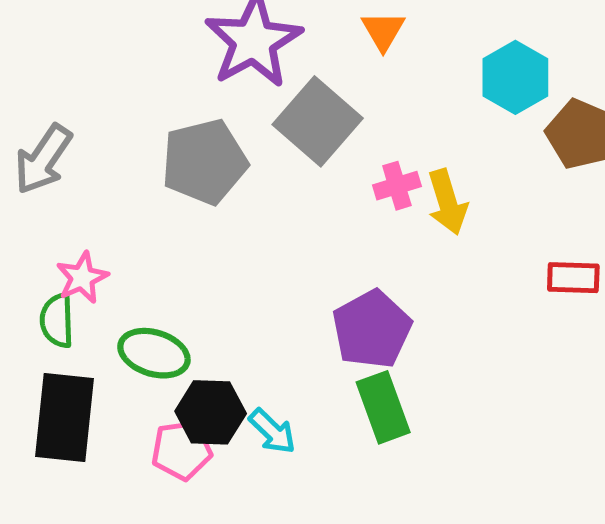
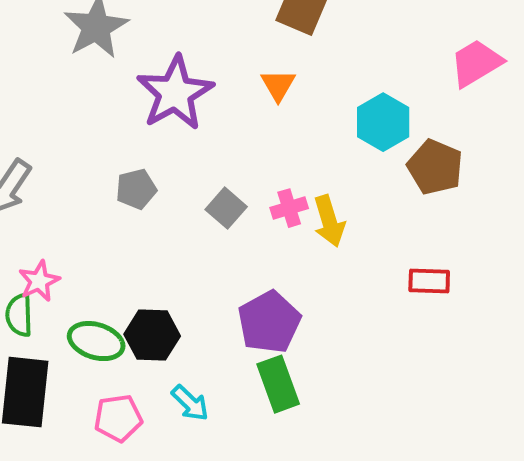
gray square: (318, 121) -> (226, 208), moved, size x0.6
gray pentagon: (204, 162) -> (136, 189), size x0.6
black hexagon: (211, 412) -> (152, 335), moved

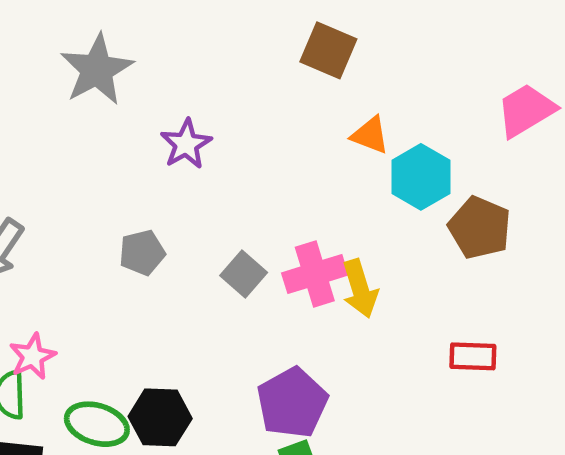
orange triangle: (278, 85) -> (370, 135), moved, turned -39
purple star: (175, 93) -> (186, 144), size x0.6
pink cross: (289, 208) -> (315, 274), size x1.5

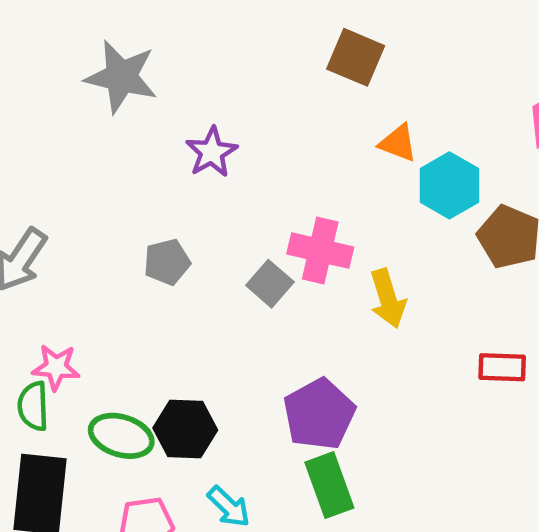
gray star: (97, 70) -> (121, 77), turned -30
pink cross: (315, 274) -> (320, 251), moved, turned 30
pink star: (33, 356) -> (56, 367), turned 30

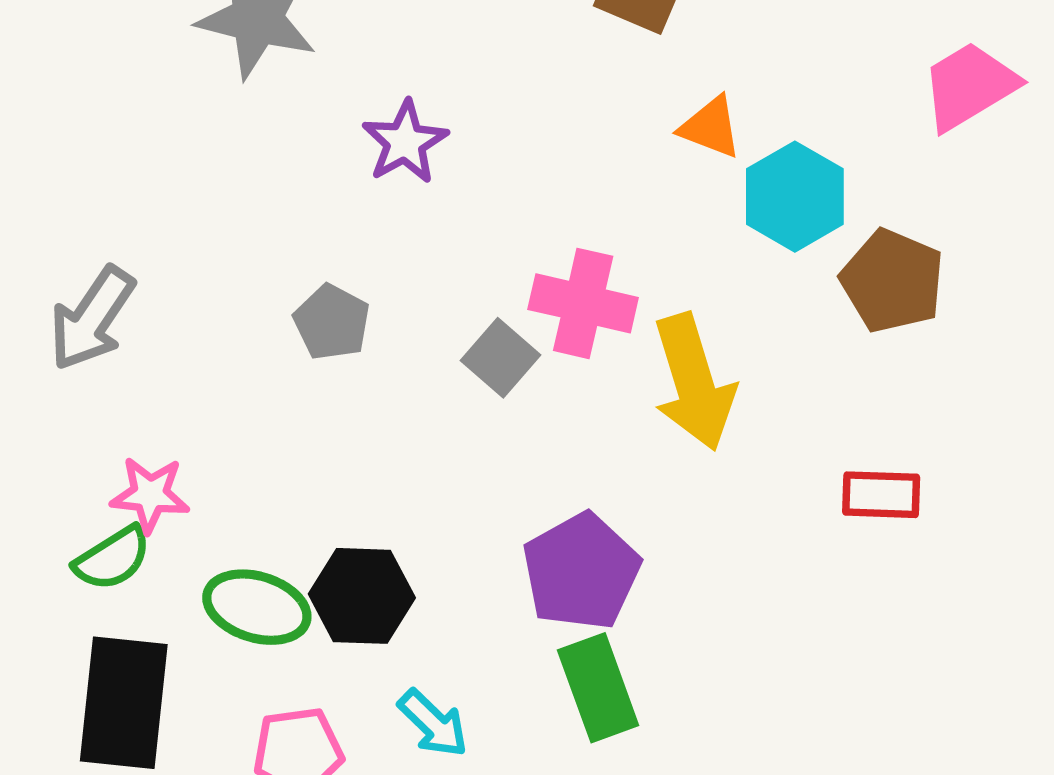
gray pentagon: (167, 262) -> (332, 322), turned -30
yellow arrow: (388, 299) -> (694, 382), size x1.4
green semicircle: (33, 406) -> (112, 558), turned -120

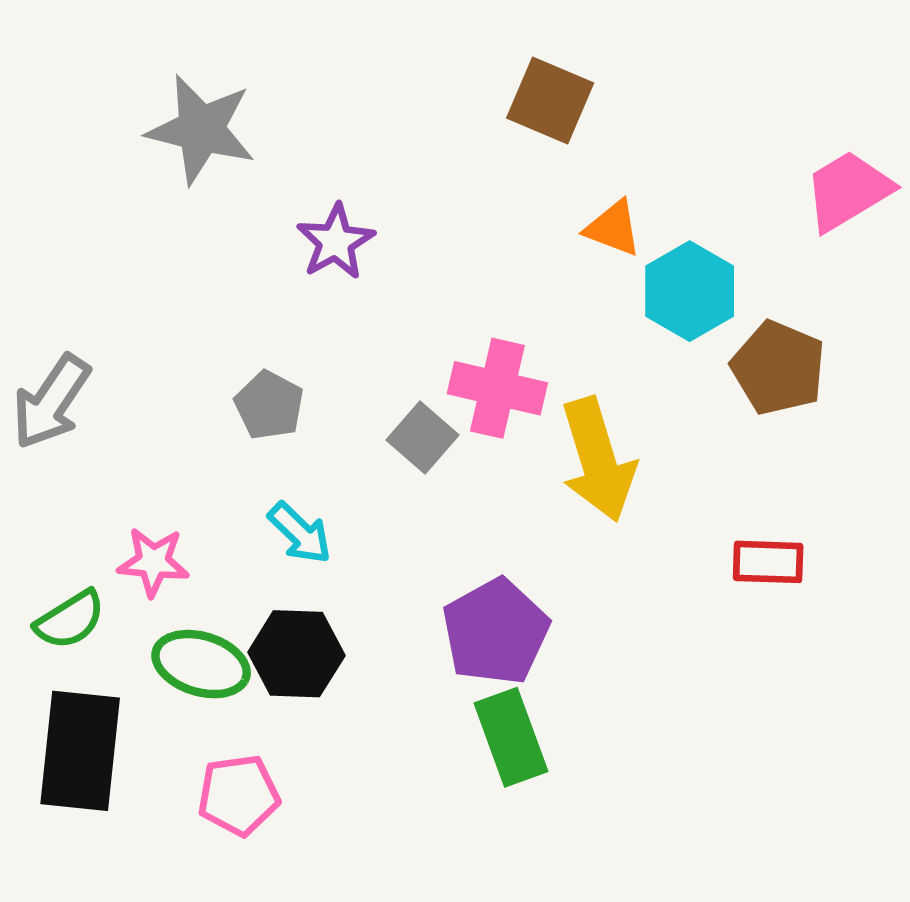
pink star: (150, 495) -> (153, 562), moved
cyan arrow: (433, 723) -> (300, 533), moved

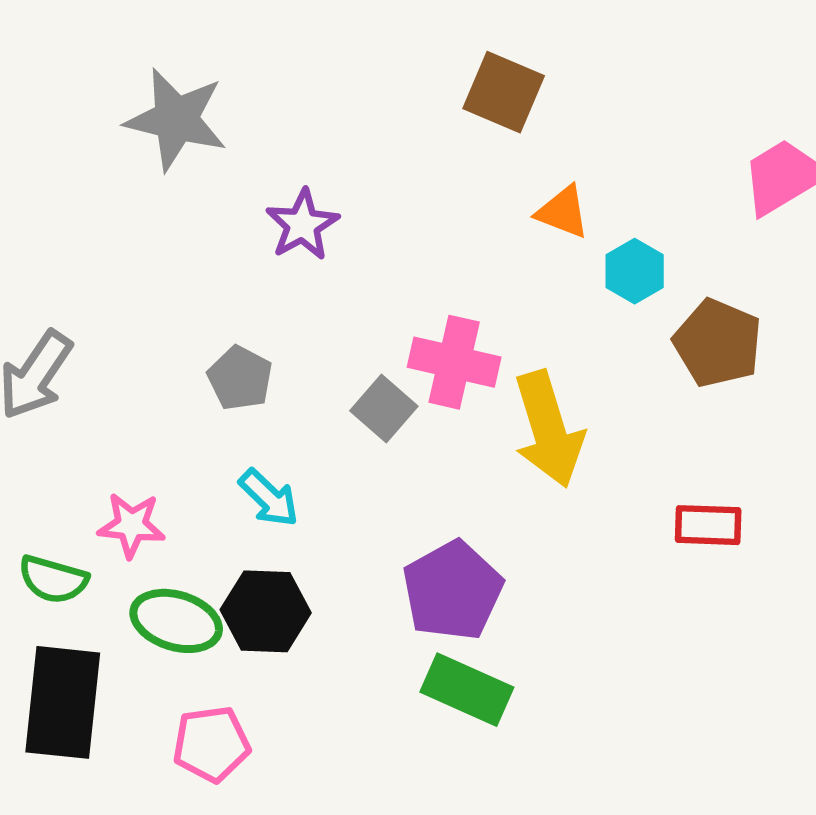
cyan hexagon: (690, 291) -> (635, 271), size x0.7
green semicircle: (70, 620) -> (53, 579), turned 48
green rectangle: (511, 737) -> (467, 690), turned -46

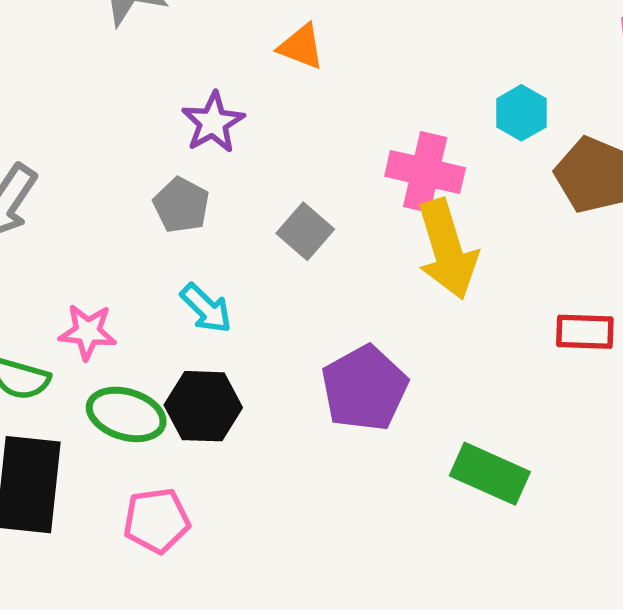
orange triangle: (563, 212) -> (301, 47), moved
purple star: (302, 225) -> (213, 122), moved
pink cross: (454, 362) -> (425, 172), moved
green rectangle: (467, 690) -> (490, 474), moved

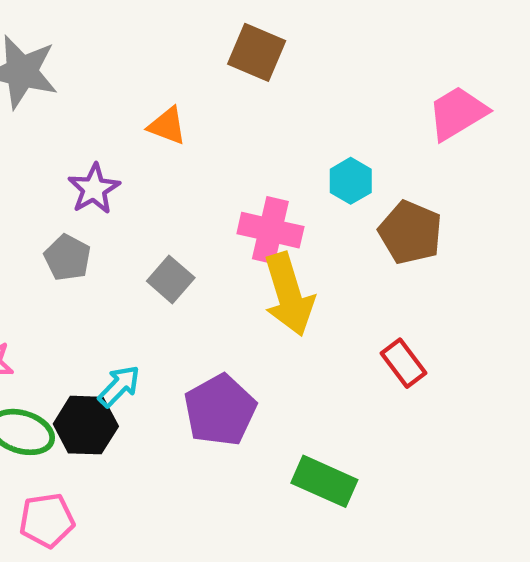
cyan arrow: (206, 308) -> (119, 386), moved, turned -90
red rectangle: (585, 332) -> (403, 363), turned 51

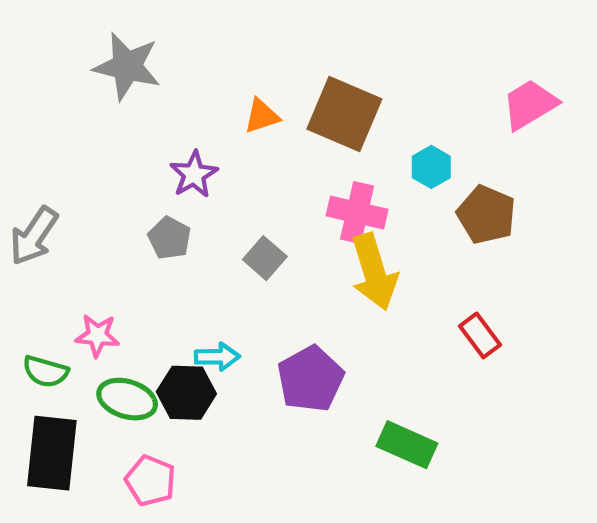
brown square: (257, 52) -> (344, 114), moved, size x1.4
orange triangle: (167, 126) -> (262, 116), turned -39
cyan arrow: (119, 386) -> (217, 357), turned 45
pink pentagon: (47, 520) -> (150, 481), turned 30

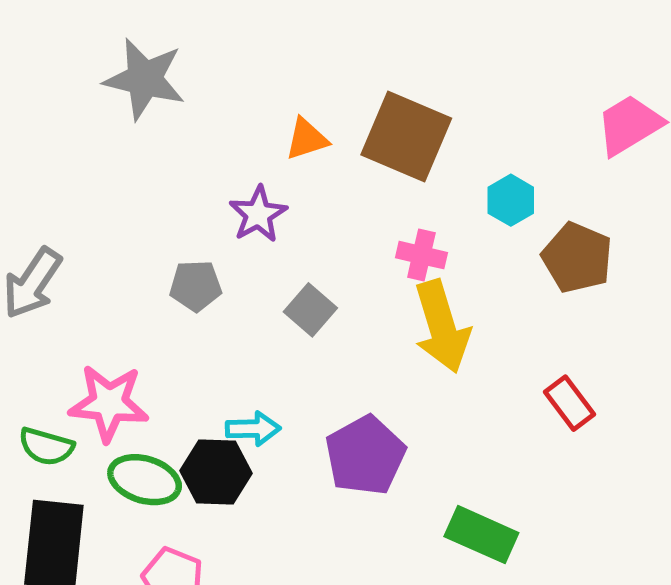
purple star: (194, 174) -> (258, 214), moved
pink cross: (357, 213) -> (421, 255), size x0.7
gray pentagon: (169, 238) -> (196, 286), turned -30
pink star: (97, 335) -> (109, 403), size x1.5

